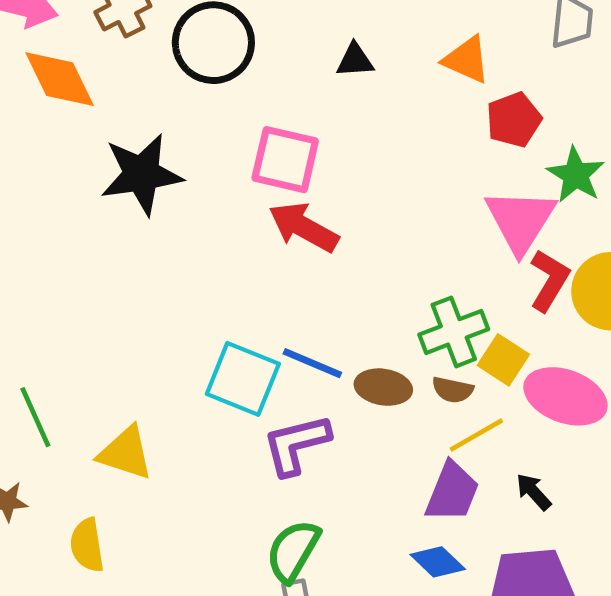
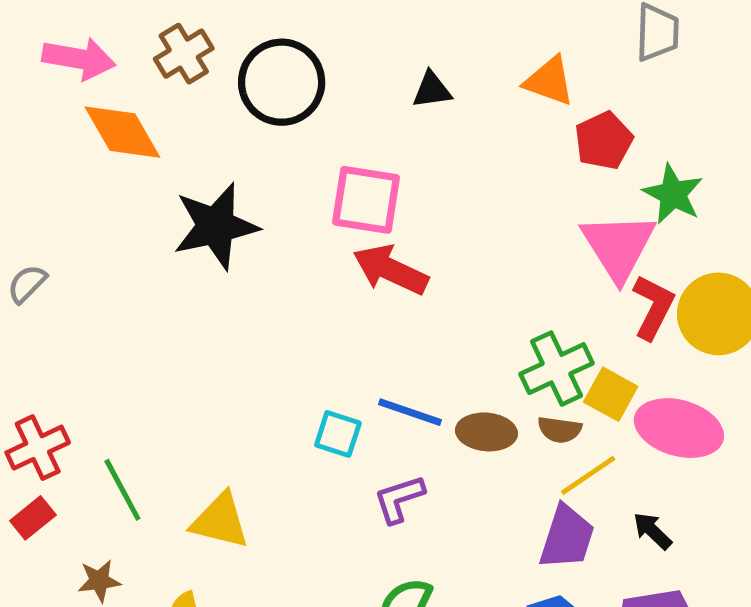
cyan square: (243, 379) -> (338, 434), size x0.6
purple L-shape: (296, 444) -> (399, 499), size x0.7

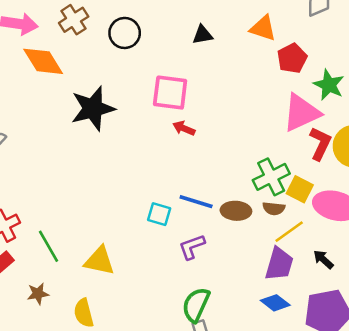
black circle: (282, 82) -> (125, 33), size x0.7
pink triangle: (618, 246) -> (301, 113), turned 39
red arrow: (390, 270) -> (184, 128), size x0.6

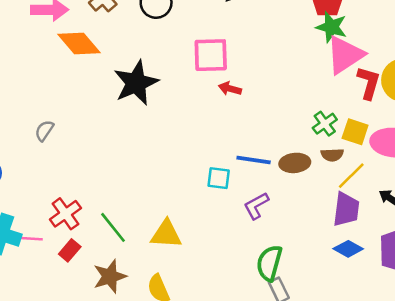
green star: (329, 85) -> (331, 27), moved
green cross: (271, 177) -> (325, 124), size x0.7
brown star: (38, 294) -> (110, 276), size x1.5

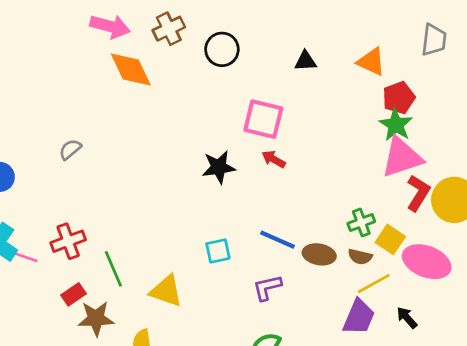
black star: (136, 83) -> (219, 167), moved, size x0.7
cyan square: (219, 178) -> (218, 251), moved, turned -35
red rectangle: (70, 250) -> (74, 294), moved

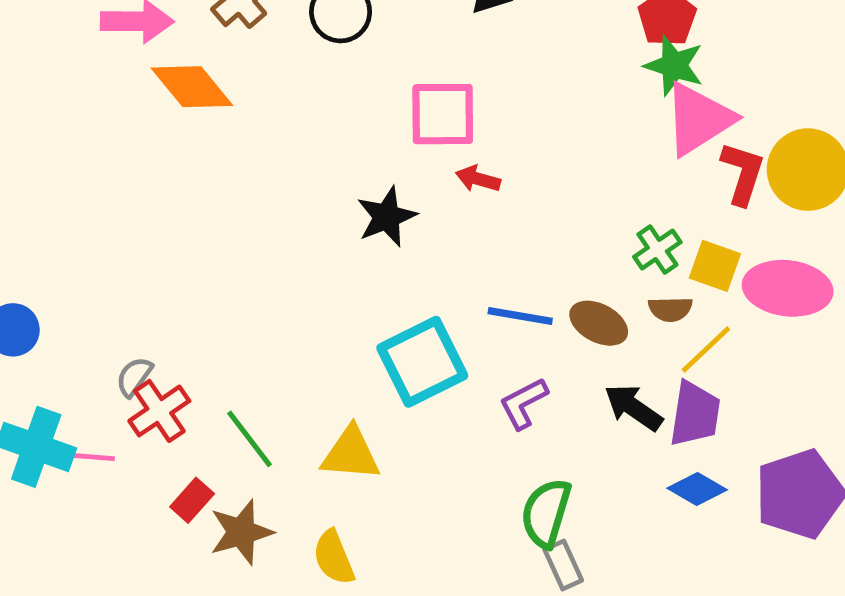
gray semicircle: (70, 149) -> (134, 377), moved
cyan square: (218, 251) -> (422, 362), size x1.8
brown ellipse: (319, 254) -> (599, 323), turned 32
black arrow: (407, 318) -> (633, 407), moved, size x1.4

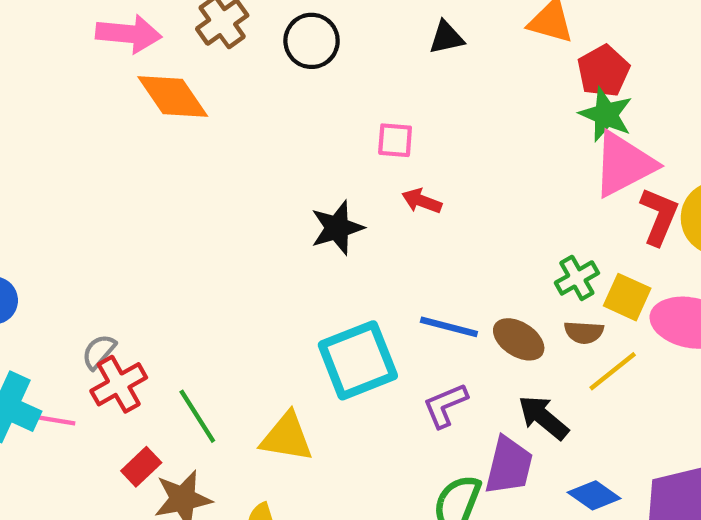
pink square: (443, 114) -> (395, 140), size x0.6
purple trapezoid: (695, 414) -> (509, 466), moved

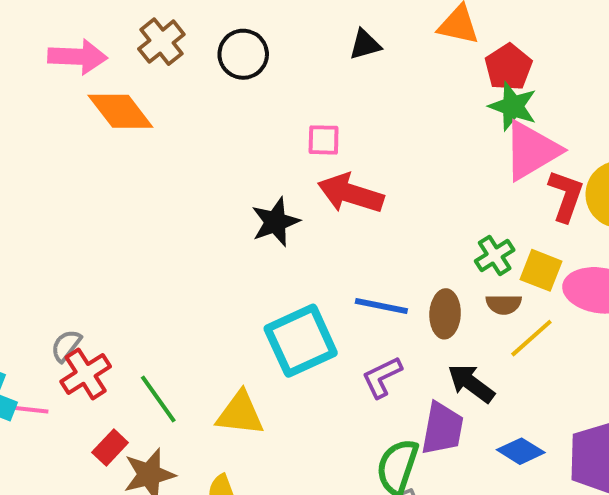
red arrow: (422, 201) -> (351, 193), size x1.8
brown ellipse: (519, 339) -> (445, 314), turned 63

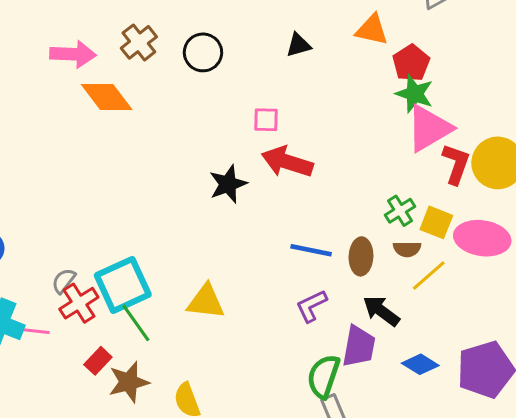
cyan square: (301, 341) -> (123, 285), moved
yellow triangle: (240, 414) -> (206, 302), moved

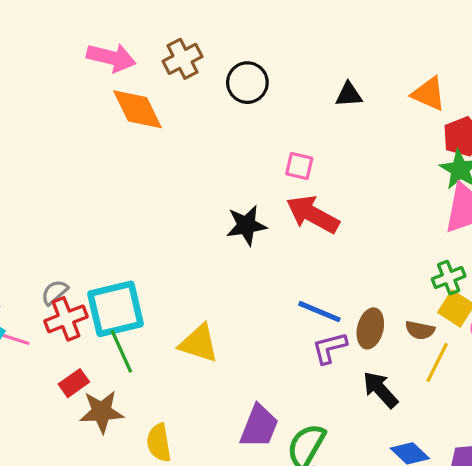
green cross: (400, 211) -> (449, 278), moved
yellow line: (429, 276) -> (437, 362), turned -33
purple L-shape: (311, 306) -> (329, 348), moved
purple trapezoid: (359, 346) -> (259, 426), moved

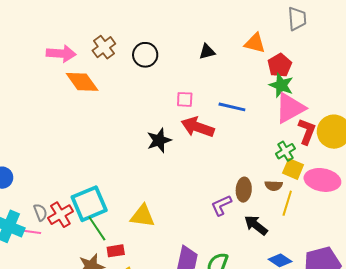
gray semicircle: (55, 292) -> (40, 212), moved, turned 120
blue line: (319, 312) -> (232, 107), moved
red rectangle: (74, 383) -> (116, 251), moved, turned 36

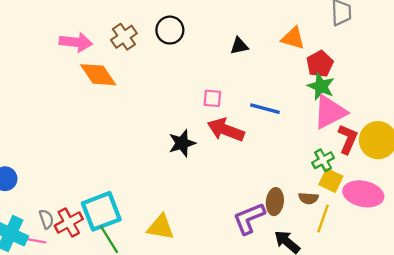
black circle: (145, 55) -> (170, 30), moved
purple L-shape: (221, 205) -> (249, 218), size x1.4

